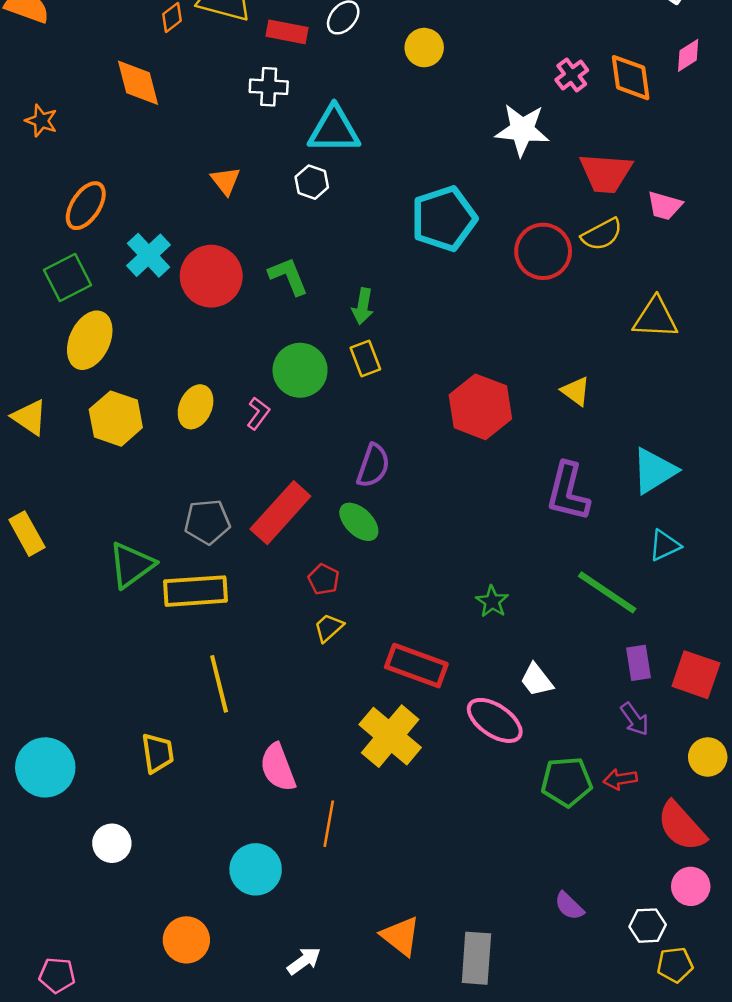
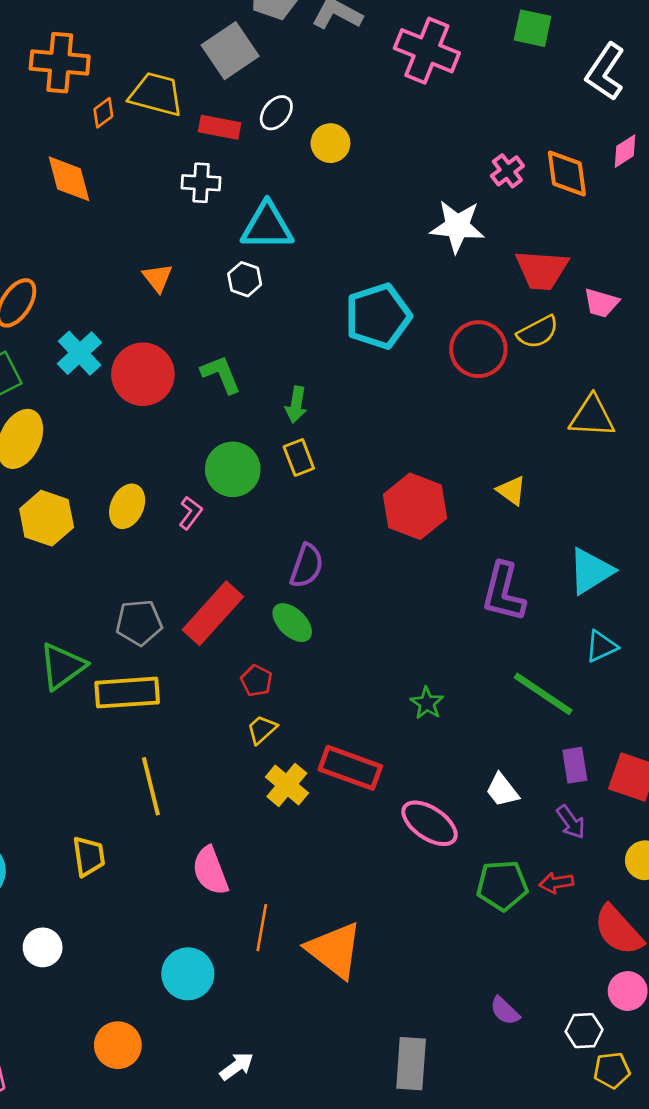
yellow circle: (424, 48) -> (330, 143), moved
white trapezoid: (537, 680) -> (502, 790), moved
yellow cross: (390, 736) -> (287, 785), moved, size x0.7
orange triangle: (401, 936) -> (334, 950), moved, size x1.4

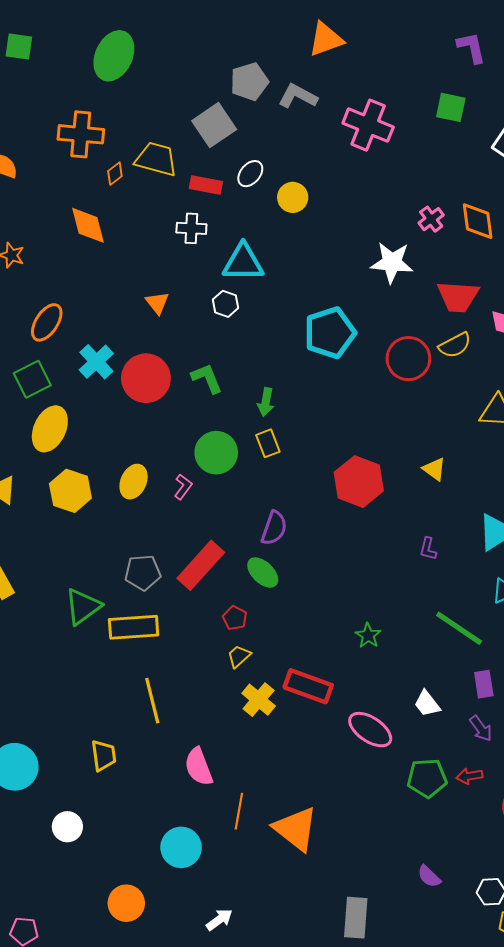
purple L-shape: (503, 592) -> (428, 549), size x0.5

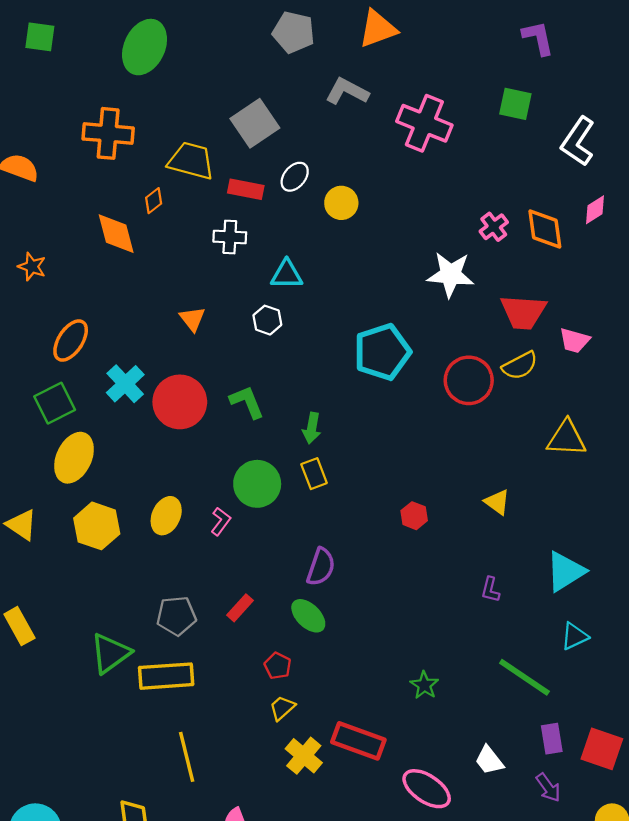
gray pentagon: (249, 82) -> (294, 32), moved, turned 30
orange diamond: (115, 174) -> (154, 201), moved
cyan triangle: (243, 262) -> (287, 275), size x0.7
red hexagon: (359, 482) -> (414, 516), size x0.5
red rectangle: (201, 565) -> (240, 608), size x0.5

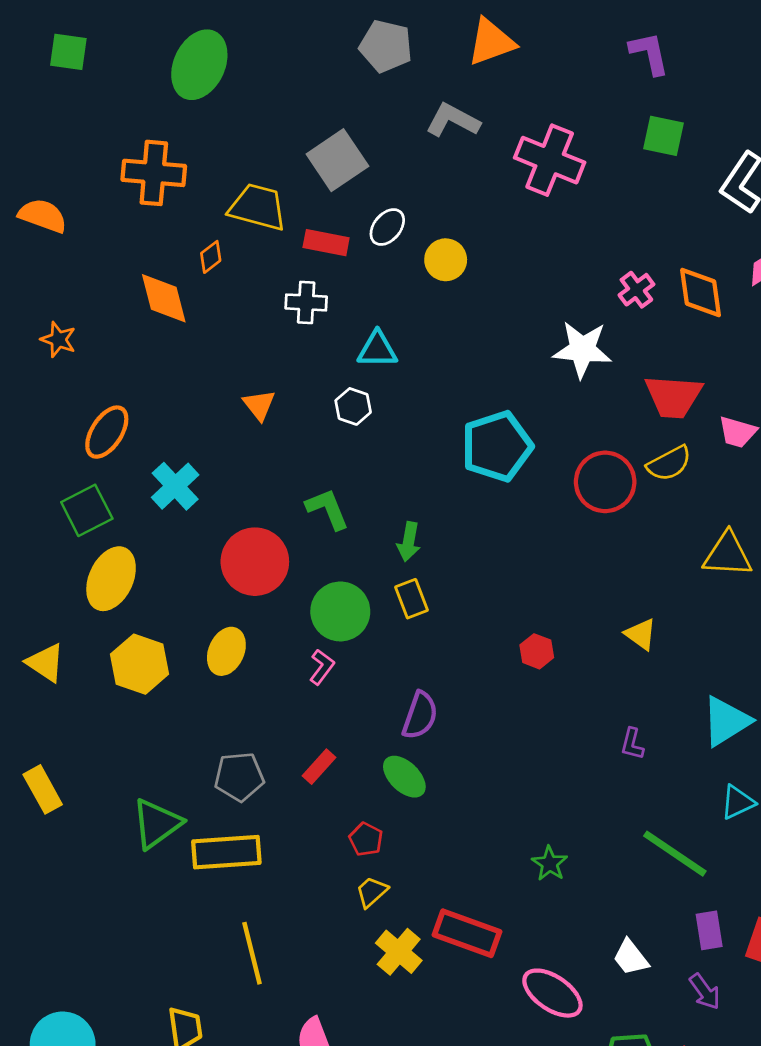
purple L-shape: (538, 38) -> (649, 53), moved
red circle: (180, 402) -> (255, 562), moved
pink L-shape: (221, 521) -> (322, 667), moved

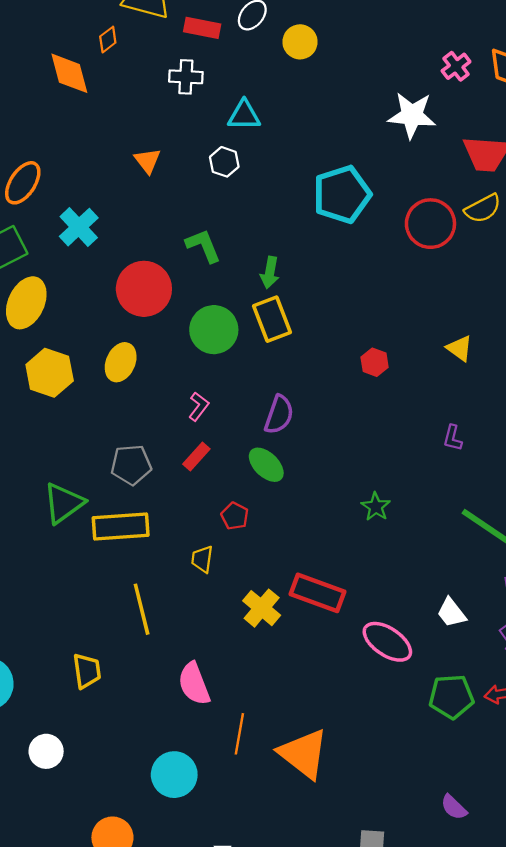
yellow rectangle: (411, 599) -> (272, 319), size x1.4
pink L-shape: (322, 667) -> (199, 406), moved
green star: (550, 863) -> (376, 507), moved
yellow trapezoid: (372, 892) -> (202, 559), moved, turned -40

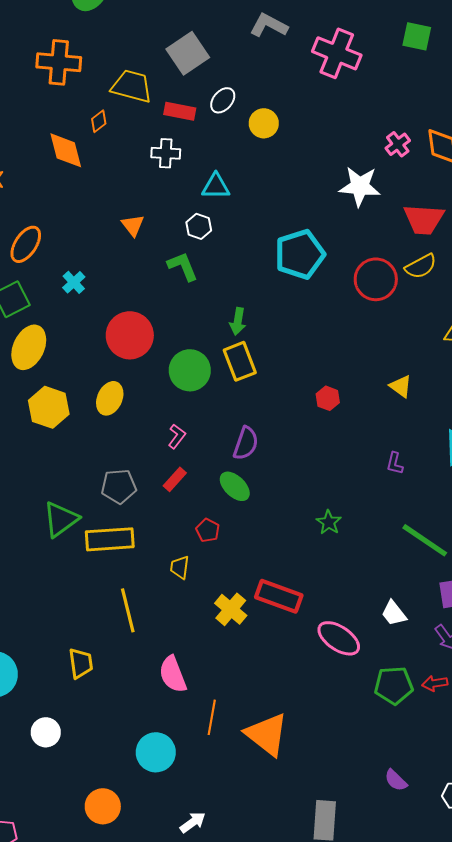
cyan cross: (79, 227) -> (74, 282), size x0.7
green L-shape: (203, 246) -> (183, 266), moved

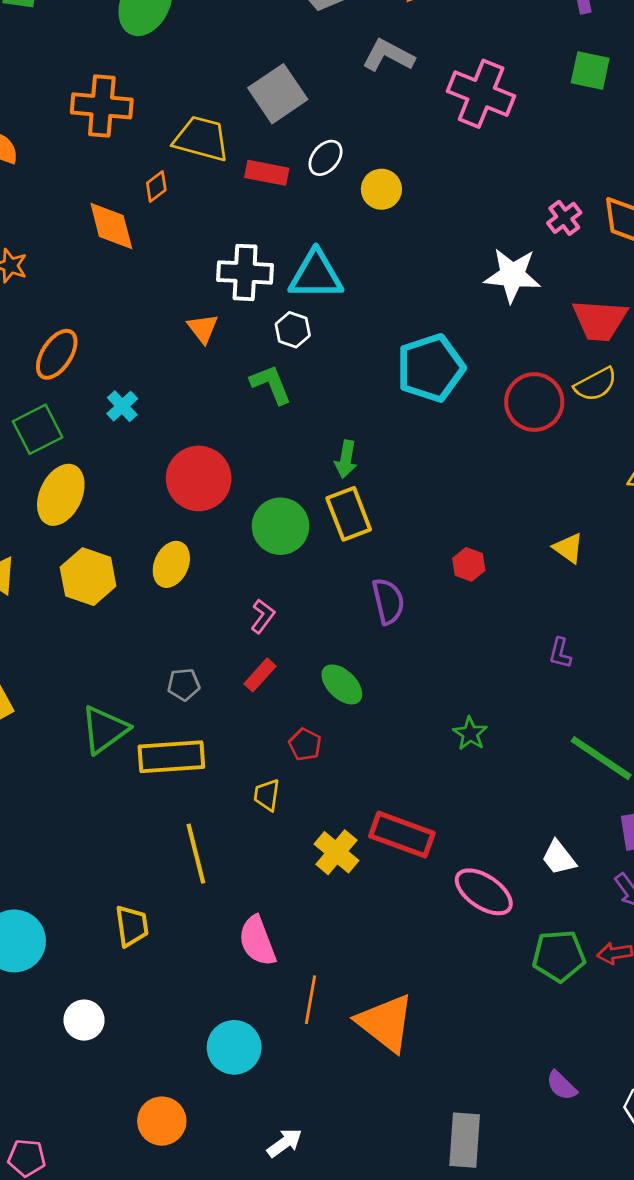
white cross: (166, 153) -> (245, 272), moved, size x1.4
cyan triangle: (216, 186) -> (316, 275), size x1.4
purple semicircle: (246, 443) -> (388, 601), moved, turned -32
gray pentagon: (119, 486) -> (184, 684), size x0.7

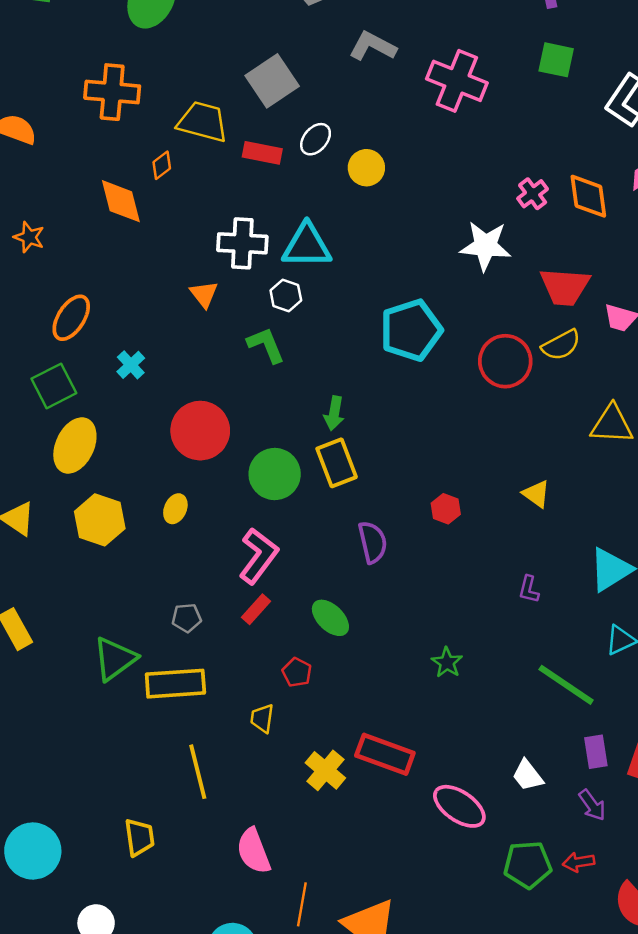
yellow ellipse: (171, 564) -> (175, 509), size x0.7
pink L-shape: (263, 616) -> (258, 556), size x1.8

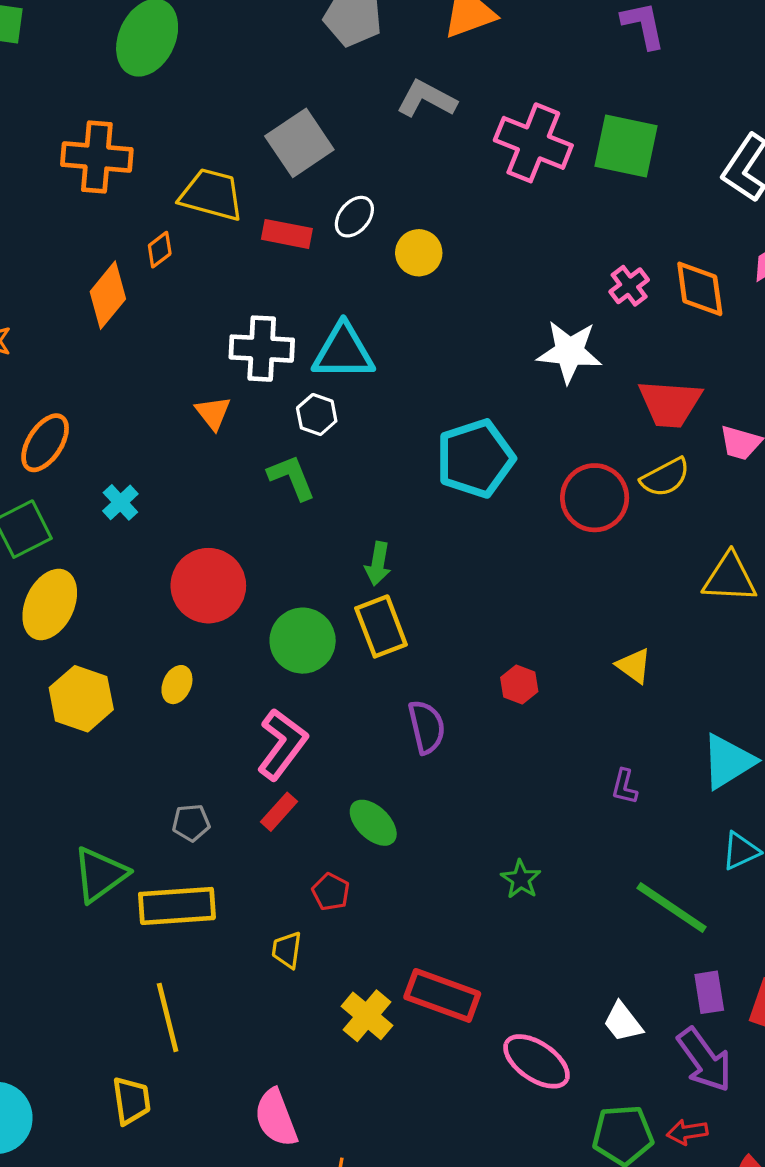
green square: (556, 60) -> (626, 146), moved, size x1.4
orange diamond: (121, 201) -> (108, 295), turned 54
yellow line: (198, 772) -> (168, 1017), moved
purple arrow: (592, 805) -> (704, 1060), size x1.6

